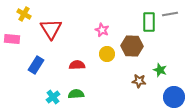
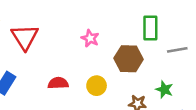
gray line: (170, 14) -> (177, 50), moved
yellow circle: (107, 54) -> (97, 86), moved

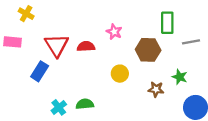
red triangle: (25, 37) -> (57, 45), moved
red semicircle: (58, 83) -> (86, 46), moved

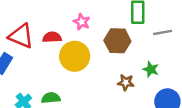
red triangle: (57, 45) -> (21, 36), turned -35
yellow circle: (120, 74) -> (75, 56), moved, size x1.6

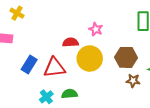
red triangle: (21, 36) -> (54, 68), moved, turned -30
brown hexagon: (117, 41) -> (126, 57), moved

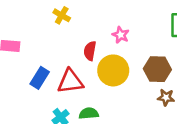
yellow cross: (17, 13) -> (62, 15), moved
red semicircle: (71, 42) -> (90, 51), turned -77

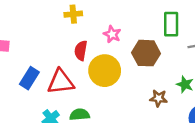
yellow cross: (62, 15) -> (73, 14), moved, turned -35
brown hexagon: (157, 69) -> (146, 53), moved

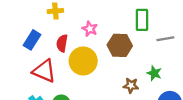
blue rectangle: (29, 78) -> (32, 40), moved
red triangle: (61, 82) -> (44, 71), turned 30

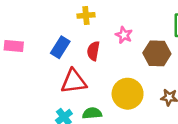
yellow circle: (83, 61) -> (128, 94), moved
red triangle: (44, 71) -> (74, 81), turned -30

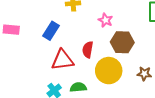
red semicircle: (93, 51) -> (88, 50), moved
brown hexagon: (157, 53) -> (122, 42), moved

